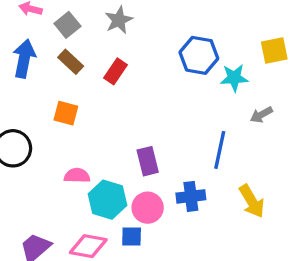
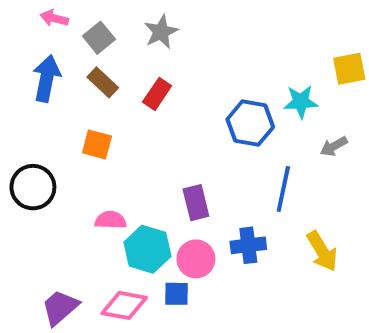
blue hexagon: (199, 55) -> (250, 123), moved

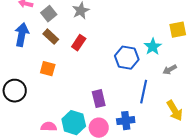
cyan star: (301, 102) -> (153, 47), turned -30
pink semicircle: (111, 220) -> (49, 127), moved
yellow arrow: (322, 251) -> (175, 111), moved

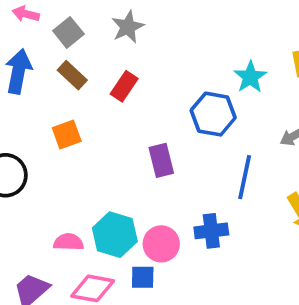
cyan star: (153, 47) -> (250, 77), moved
orange square: (48, 69) -> (67, 134), turned -35
purple rectangle: (99, 99) -> (161, 160), moved

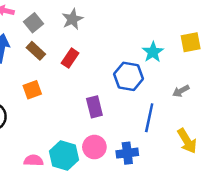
pink circle: (161, 244) -> (94, 147), moved

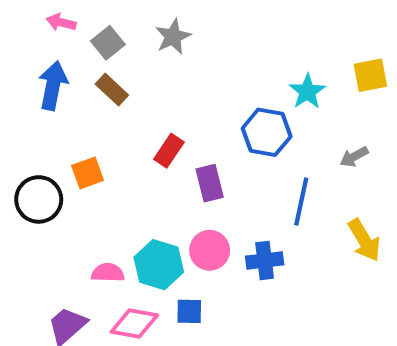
red rectangle: (70, 58) -> (169, 151), moved
orange square: (32, 90) -> (88, 173), moved

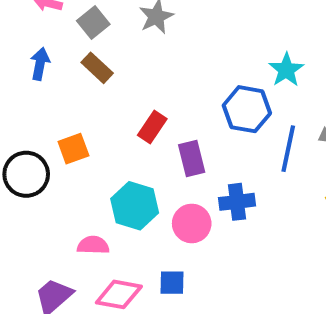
blue arrow: (53, 85) -> (40, 64), size x0.7
blue line: (301, 201) -> (288, 149), moved
blue cross: (265, 260) -> (237, 202), moved
cyan hexagon: (159, 265) -> (135, 206), moved

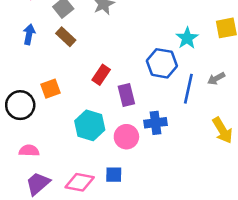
pink semicircle: (93, 245) -> (29, 151), moved

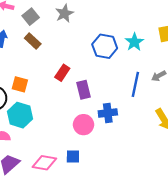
blue hexagon: (162, 63) -> (105, 46), moved
orange square: (51, 89) -> (20, 84), turned 35
cyan hexagon: (90, 125) -> (20, 115), moved

